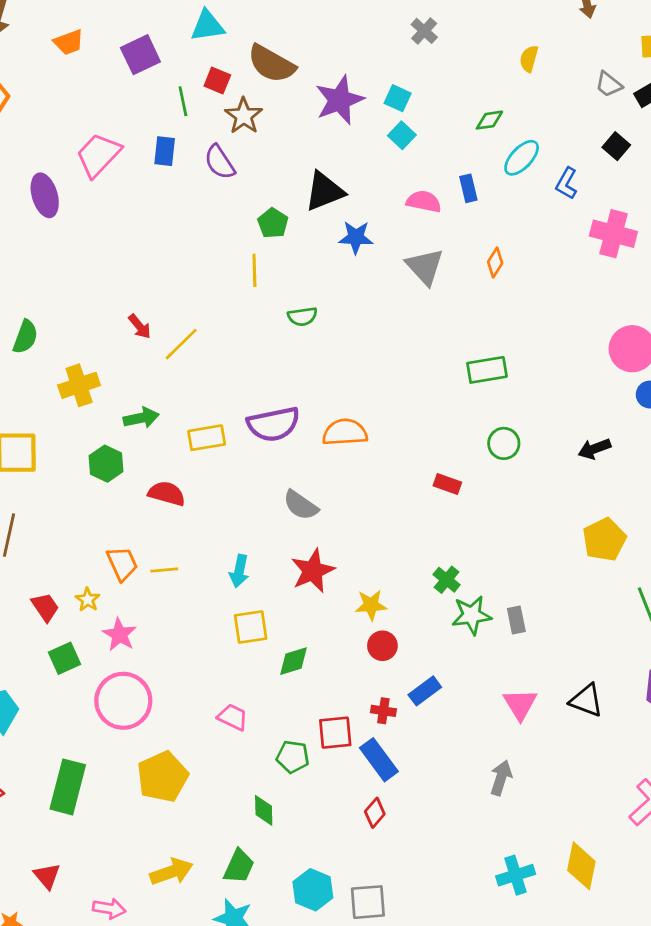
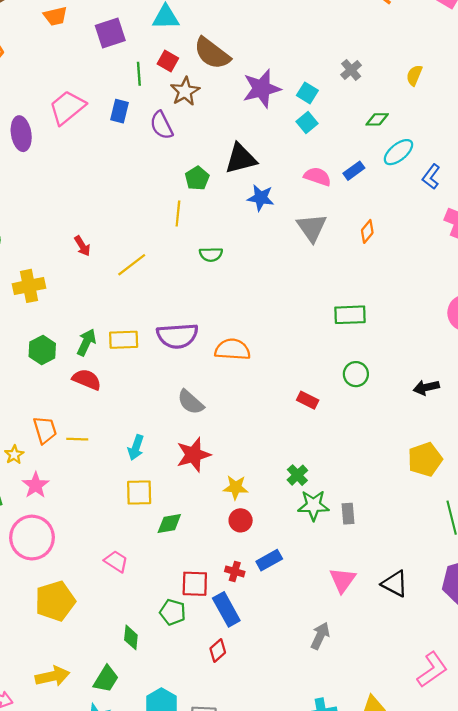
gray cross: (424, 31) -> (351, 70), moved
blue rectangle: (468, 188) -> (354, 171), turned 60
yellow line: (181, 344) -> (132, 265), moved
green arrow: (141, 418) -> (86, 342), moved, turned -60
green pentagon: (293, 757) -> (173, 612), moved

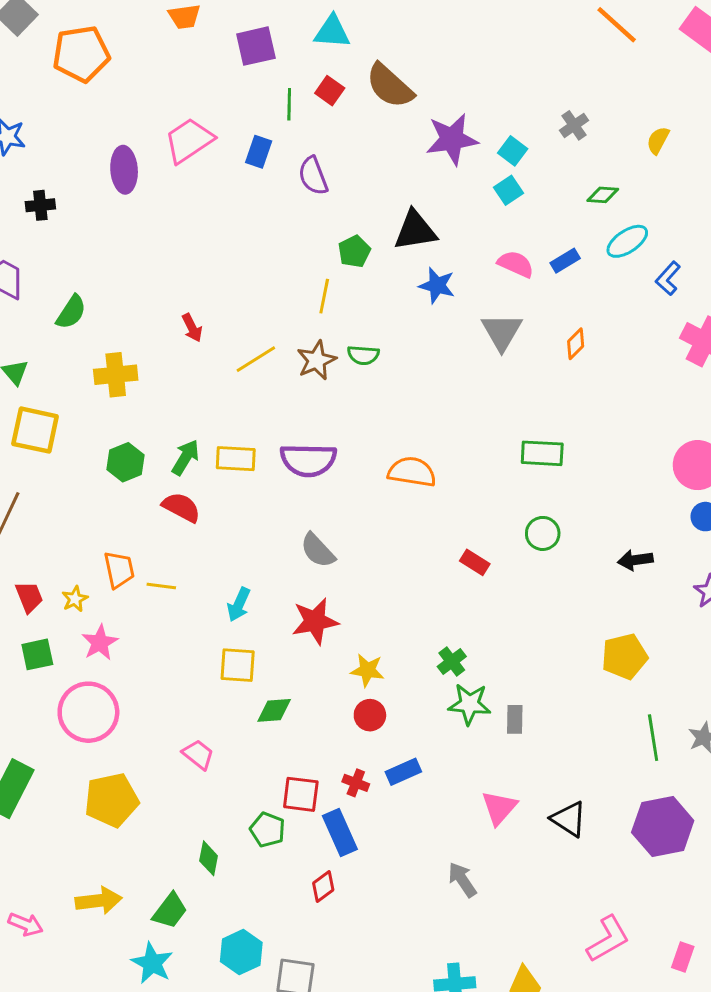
brown star: (185, 91) -> (317, 360), moved
orange semicircle: (232, 349) -> (412, 472), moved
gray arrow: (320, 636) -> (462, 880), turned -64

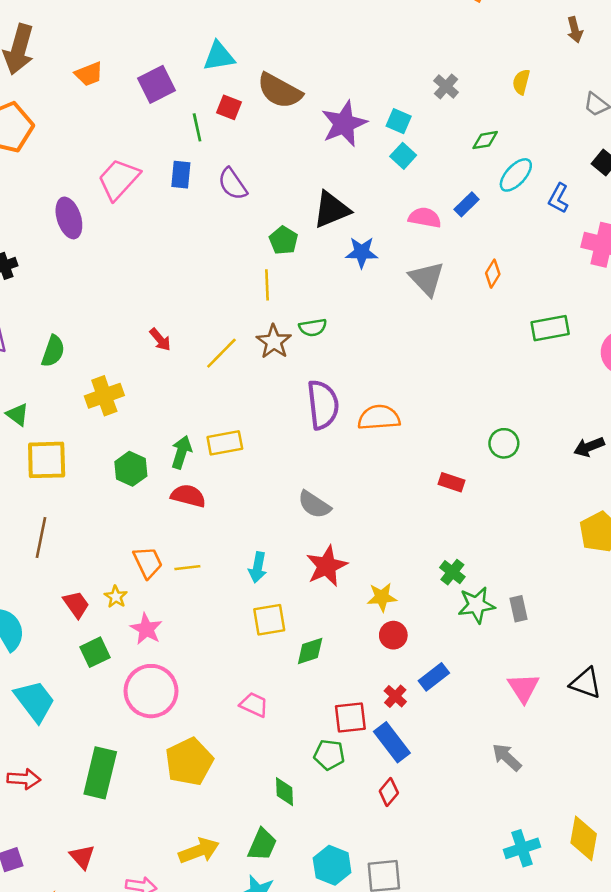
green rectangle: (542, 453) -> (550, 328), moved
purple semicircle: (308, 460) -> (323, 405), moved, turned -84
red cross: (356, 783) -> (395, 696), turned 35

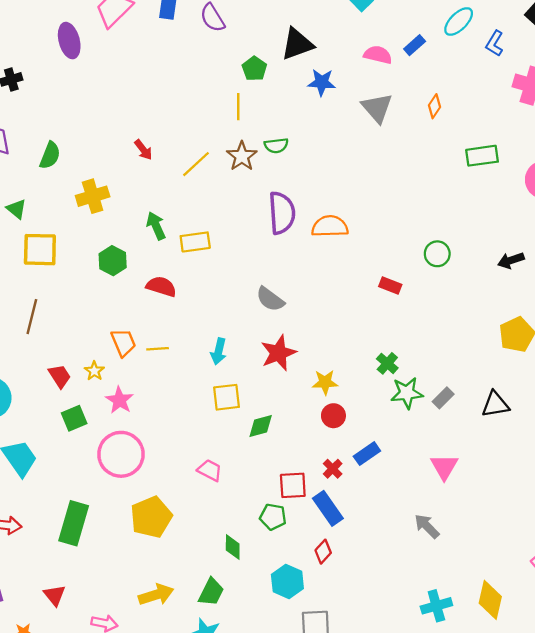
green arrow: (181, 452) -> (156, 226), moved, turned -44
gray rectangle: (518, 609) -> (443, 398), turned 55
black triangle: (586, 683) -> (495, 404), moved, turned -32
cyan hexagon: (332, 865) -> (287, 582), moved

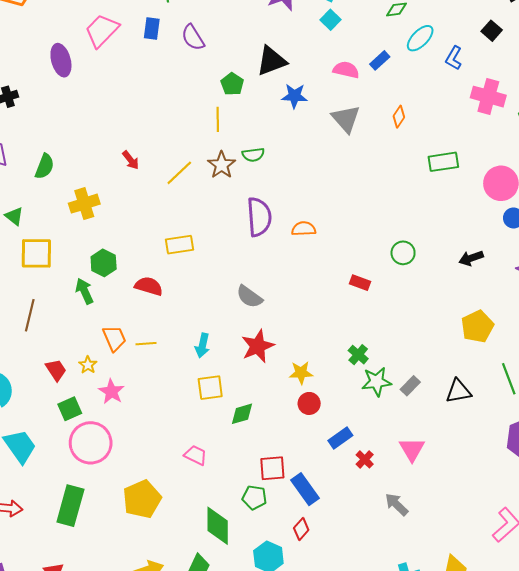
green arrow: (156, 226) -> (84, 291), moved
orange semicircle: (330, 226) -> (304, 229), size x0.7
pink circle: (121, 454) -> (91, 443), moved
red cross: (333, 469) -> (365, 459), moved
green diamond: (233, 547) -> (218, 526), size x1.6

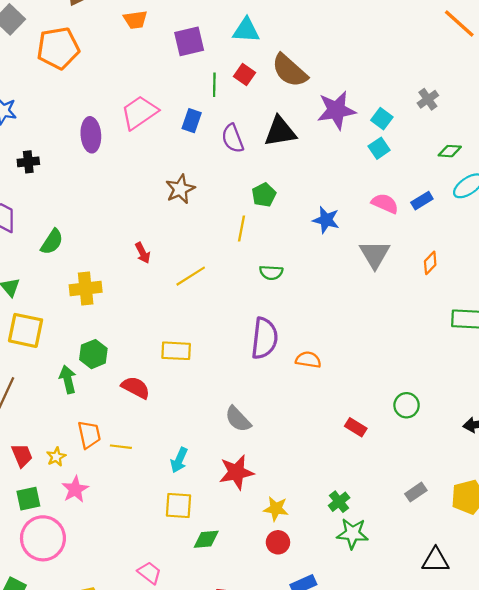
black triangle: (271, 61) -> (280, 132), moved
brown star: (222, 165) -> (180, 189), moved
gray rectangle: (410, 386) -> (416, 492), moved

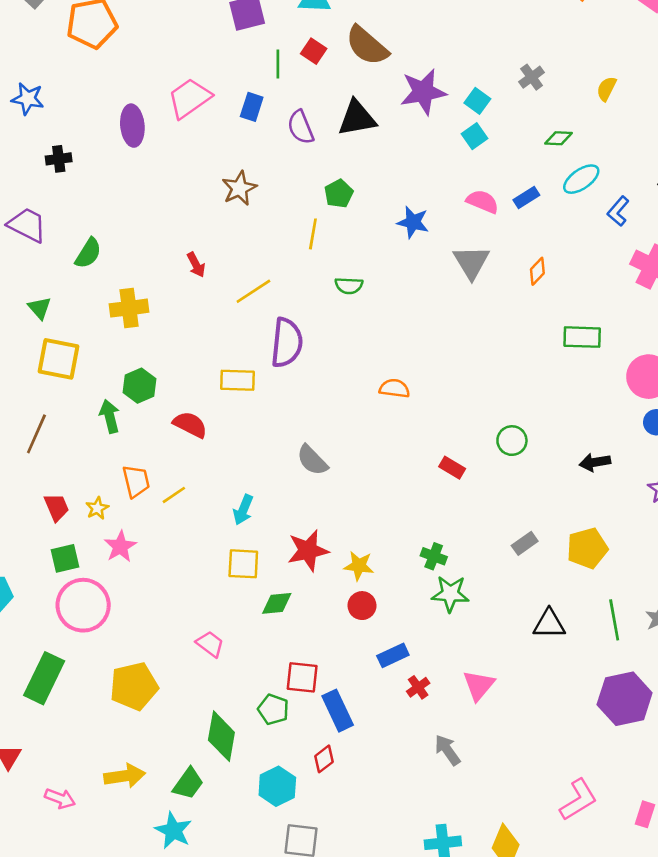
purple semicircle: (264, 338) -> (287, 343), moved
yellow line: (121, 447) -> (174, 495), turned -40
red star: (236, 472) -> (308, 550), moved
green cross: (339, 502) -> (434, 556), turned -30

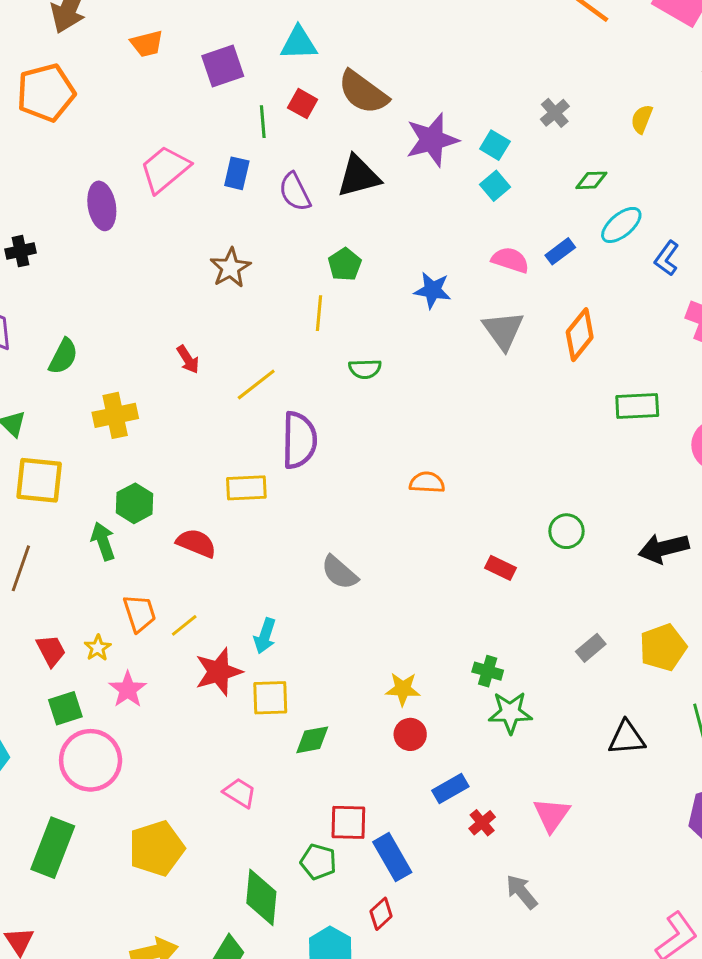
orange diamond: (537, 271) -> (580, 335), size x1.6
black arrow: (595, 462) -> (664, 548), size x1.4
red star: (308, 550) -> (219, 672), moved

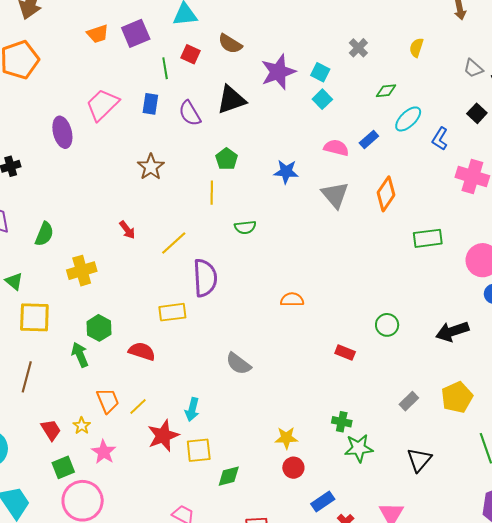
orange trapezoid: (147, 44) -> (98, 34), moved
brown semicircle: (363, 92) -> (230, 44), size x0.7
black triangle: (627, 738) -> (419, 460), moved, turned -40

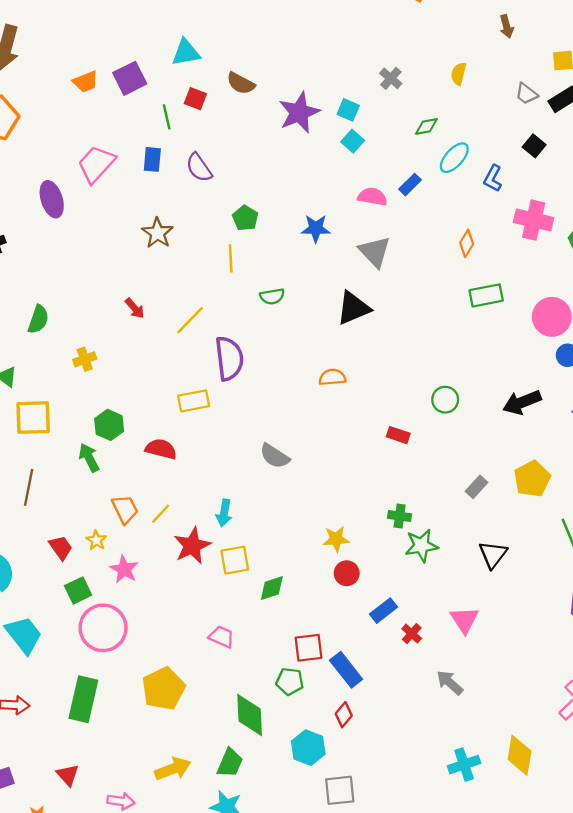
black triangle: (231, 100) -> (353, 308), moved
orange diamond: (386, 194) -> (467, 243), moved, size x0.7
yellow cross: (82, 271) -> (85, 359), size x0.7

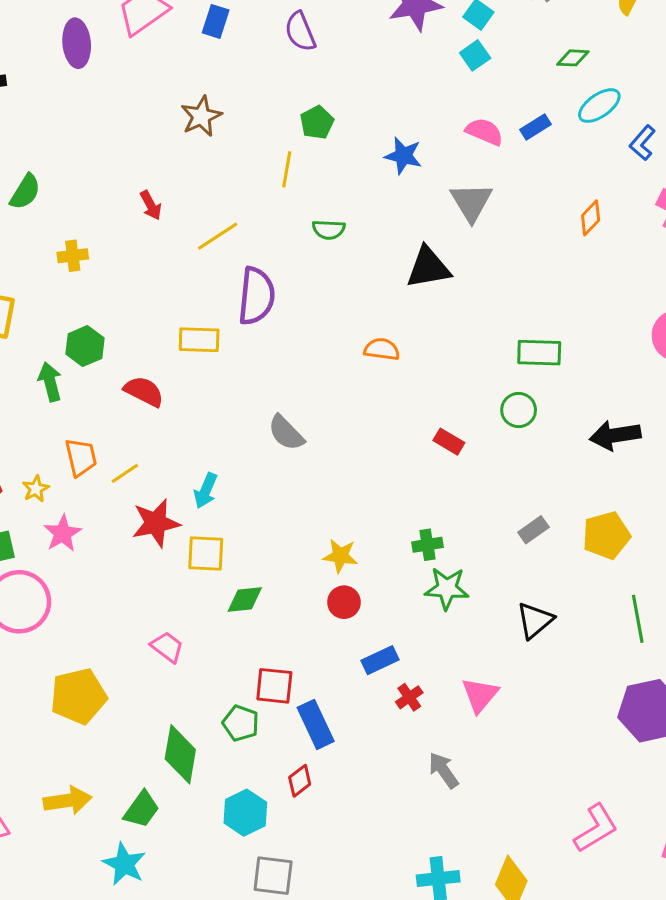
purple semicircle: (199, 168) -> (300, 32), moved
green rectangle: (486, 295) -> (539, 353), moved
green cross: (400, 516) -> (427, 545), turned -30

